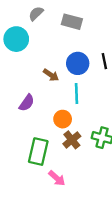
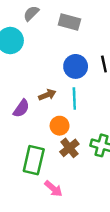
brown arrow: (51, 75) -> (47, 95), moved, turned -56

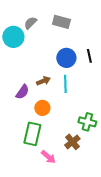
gray semicircle: (31, 13) -> (30, 23), moved
orange circle: (60, 126) -> (42, 108), moved
brown cross: (69, 148) -> (72, 142), moved

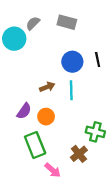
purple semicircle: (22, 92) -> (24, 111), moved
green rectangle: (32, 134) -> (35, 145), turned -35

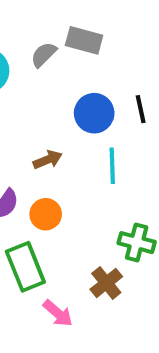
gray semicircle: (33, 23) -> (44, 55), moved
cyan line: (71, 90) -> (112, 166), moved

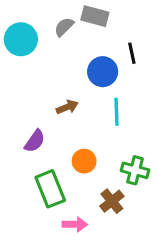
black line: (141, 109) -> (132, 53), moved
orange circle: (46, 214) -> (84, 161), moved
pink arrow: (58, 313) -> (75, 224), turned -40

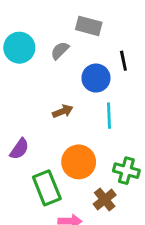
gray semicircle: (64, 27) -> (60, 51), moved
purple semicircle: (35, 141) -> (19, 149), moved
orange circle: (84, 161) -> (79, 162), size x1.5

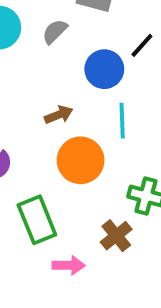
black line: (123, 61) -> (142, 45), turned 54
orange circle: (79, 162) -> (81, 160), moved

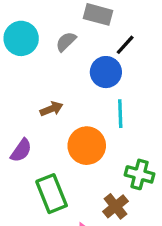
black line: (142, 45) -> (125, 45), moved
brown arrow: (59, 115) -> (52, 109), moved

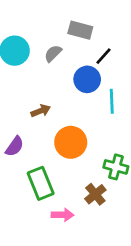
cyan line: (120, 114) -> (112, 101), moved

